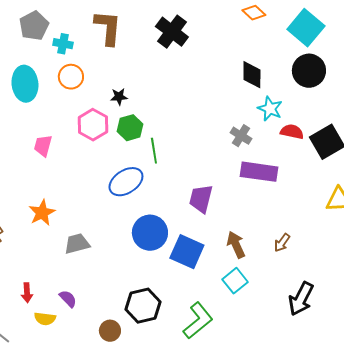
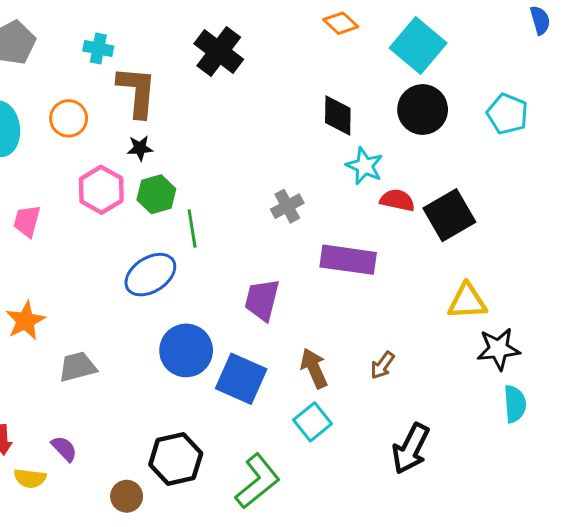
brown L-shape: (108, 28) -> (137, 92), moved
cyan cross: (63, 44) -> (98, 48), moved
gray cross: (241, 136) -> (287, 206), moved, turned 30

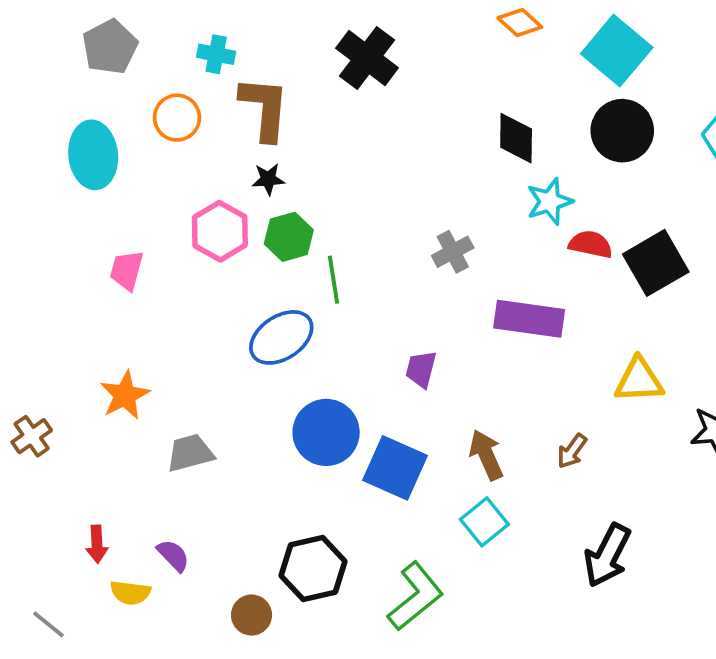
orange circle: (69, 118) -> (177, 118), moved
cyan star: (365, 166) -> (550, 201), turned 30
purple trapezoid: (262, 300) -> (421, 369), size x0.7
yellow triangle: (467, 301) -> (639, 380), moved

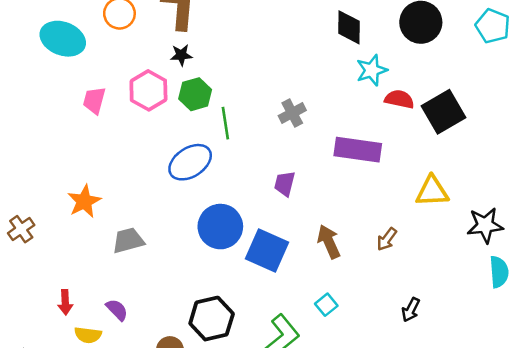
cyan ellipse: (93, 155) -> (63, 39), turned -63
gray cross: (453, 252) -> (292, 113), moved
pink trapezoid: (127, 270) -> (94, 100), moved
cyan square: (484, 522) -> (326, 305), moved, size x0.7
black arrow: (607, 555) -> (411, 310), size x0.6

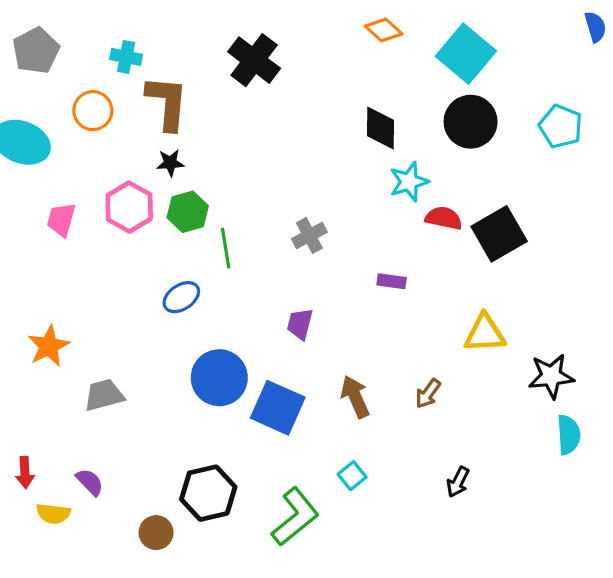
purple rectangle: (358, 150) -> (392, 281), size x0.5
blue ellipse: (190, 162) -> (181, 297), size x0.7

